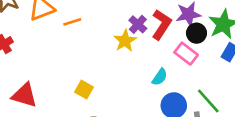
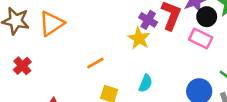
orange line: (72, 22) -> (95, 63), moved
cyan semicircle: (160, 77) -> (146, 83), moved

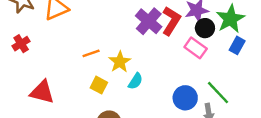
purple cross: (148, 20) -> (149, 21), size x1.5
yellow star: (139, 38) -> (120, 62), moved

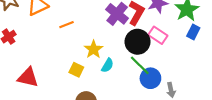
black circle: (205, 28) -> (138, 42), moved, size x1.5
orange line: (91, 53) -> (67, 25), moved
green line: (218, 93) -> (140, 65), moved

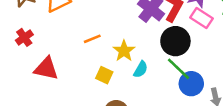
orange line: (67, 25) -> (92, 39), moved
pink rectangle: (158, 35) -> (201, 18), moved
red triangle: (28, 77) -> (46, 69), moved

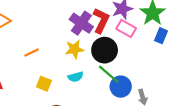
yellow star: (124, 51) -> (74, 49), moved, turned 30
cyan semicircle: (141, 69) -> (76, 77), turned 48

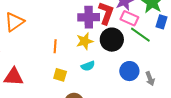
purple cross: (81, 23) -> (89, 17), turned -30
orange line: (32, 53) -> (55, 46), moved, turned -56
green line: (109, 74) -> (140, 35), moved

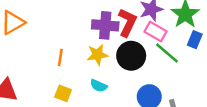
cyan semicircle: (88, 66) -> (99, 86), turned 40

